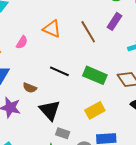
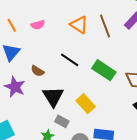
orange triangle: (52, 29) -> (79, 25), moved
pink semicircle: (22, 42) -> (38, 25), turned 32
yellow rectangle: (95, 110) -> (86, 104), moved, turned 66

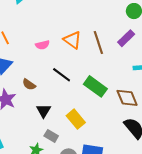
pink semicircle: (38, 25) -> (42, 45), moved
black triangle: (53, 97) -> (44, 111), size x0.7

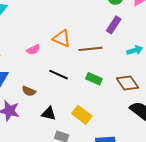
brown line: (98, 42) -> (91, 49), moved, turned -65
green rectangle: (95, 86) -> (94, 79), size x0.7
black triangle: (44, 111) -> (49, 114), turned -35

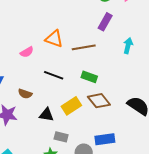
cyan arrow: (135, 50) -> (128, 46), turned -56
brown diamond: (127, 83) -> (99, 101), moved
yellow rectangle: (82, 115) -> (71, 106), moved, turned -66

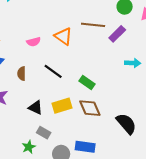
cyan arrow: (128, 46) -> (133, 63), turned 63
brown line: (84, 47) -> (93, 25), moved
brown semicircle: (25, 94) -> (22, 74), moved, turned 56

